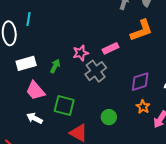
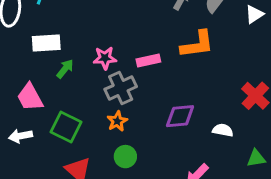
white rectangle: (26, 63) -> (46, 43), moved
orange star: (143, 107) -> (117, 121), moved
white arrow: (34, 118) -> (20, 136), turned -49

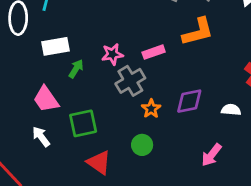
orange star: (117, 121) -> (151, 109), moved
green square: (66, 127) -> (83, 123), turned -32
white arrow: (20, 136) -> (41, 137), turned 70

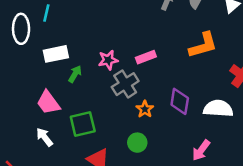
orange L-shape: (198, 32) -> (203, 45), moved
purple diamond: (189, 101) -> (180, 101), turned -68
white semicircle: (231, 110) -> (218, 109), size x1.6

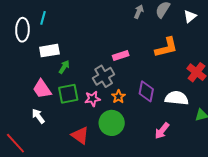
pink star: (108, 60) -> (93, 99), moved
green square: (83, 124) -> (68, 94), moved
green circle: (137, 143) -> (112, 123), size x1.6

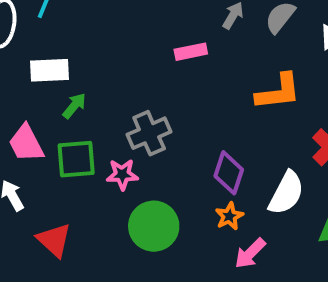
pink rectangle: (121, 55) -> (191, 52), moved
orange star: (118, 97) -> (229, 216), moved
white semicircle: (177, 98) -> (286, 193), turned 105
red triangle: (80, 135) -> (54, 240), moved

